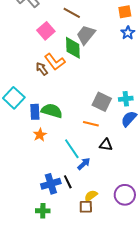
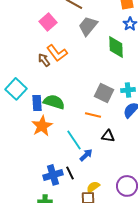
green diamond: (73, 48) -> (116, 47), moved
orange star: (40, 135) -> (42, 126), size x1.5

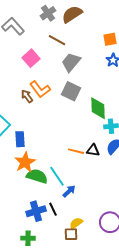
green diamond: (116, 47) -> (98, 108), moved
gray square: (104, 93) -> (71, 91), moved
green semicircle: (54, 102) -> (37, 176), moved
black triangle: (108, 136) -> (93, 150), moved

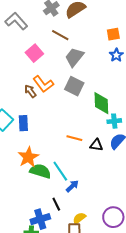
blue rectangle: (20, 139) -> (23, 123), moved
orange line: (76, 151) -> (74, 138), moved
blue cross: (36, 211) -> (40, 219), moved

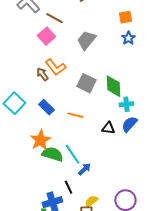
brown line: (60, 35) -> (54, 18), moved
gray square: (74, 86) -> (86, 83), moved
blue rectangle: (23, 123) -> (46, 107), moved, turned -42
orange line: (74, 138) -> (75, 115), moved

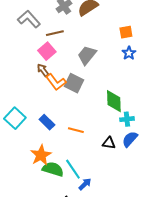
brown line: (54, 18) -> (55, 33), turned -42
brown arrow: (42, 74) -> (43, 70), moved
gray square: (86, 83) -> (74, 83), moved

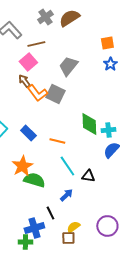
green diamond: (114, 101) -> (89, 124), moved
black triangle: (109, 143) -> (88, 176), moved
cyan line: (73, 169) -> (67, 166), moved

